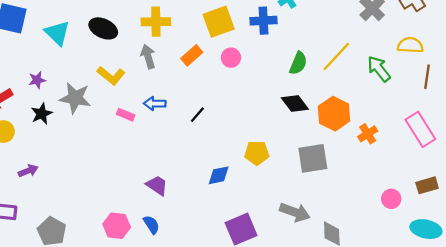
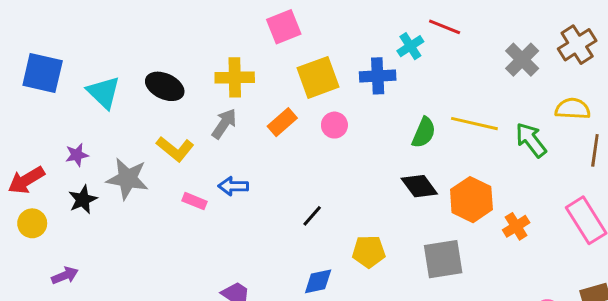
gray arrow: (148, 56) -> (224, 124), turned 50
yellow line: (336, 56) -> (474, 124), turned 60
black line: (197, 115) -> (312, 216), moved

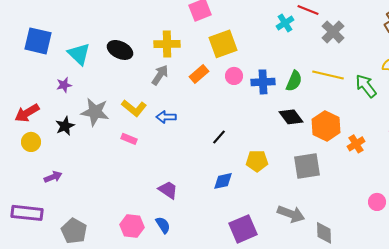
gray cross: (522, 60) -> (333, 32), moved
blue cross: (378, 76) -> (263, 82), moved
yellow L-shape: (175, 149) -> (134, 108), moved
purple star: (77, 155) -> (64, 85), moved
pink rectangle: (194, 201) -> (129, 139), moved

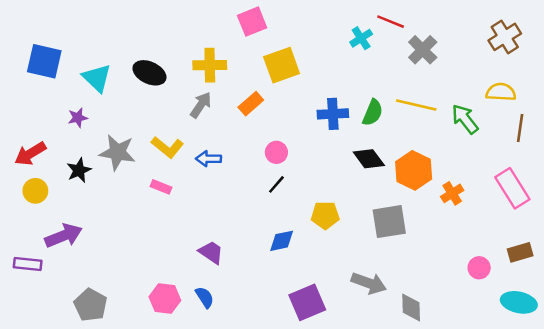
pink circle: (234, 76) -> (276, 152), moved
purple arrow: (53, 177) -> (64, 236), size x1.6
purple rectangle: (27, 213) -> (28, 264), moved, size x0.7

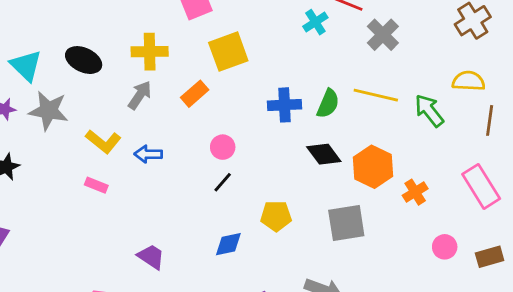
gray star: (117, 152) -> (48, 111), moved
pink circle: (479, 268) -> (445, 247), moved

